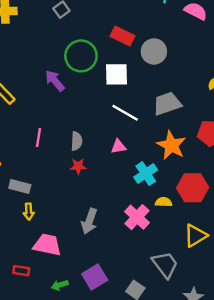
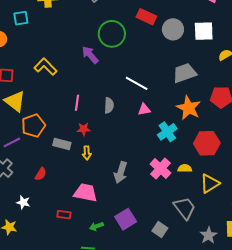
white square: (117, 74) -> (204, 31), moved
white line: (125, 113) -> (137, 83), moved
red star: (78, 166) -> (84, 129), moved
yellow semicircle: (164, 202) -> (185, 168), moved
yellow arrow: (29, 212) -> (87, 153), moved

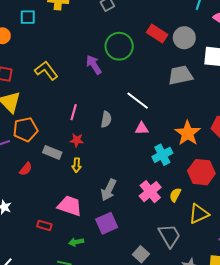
gray circle: (173, 29) -> (184, 38), moved
gray trapezoid: (185, 73) -> (180, 75), moved
yellow semicircle: (185, 168) -> (175, 195), turned -72
red semicircle: (41, 174) -> (26, 169), moved
purple square: (126, 219) -> (107, 223), moved

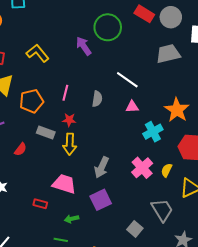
orange pentagon: (25, 129) -> (32, 101), moved
yellow arrow: (77, 165) -> (70, 144), size x1.5

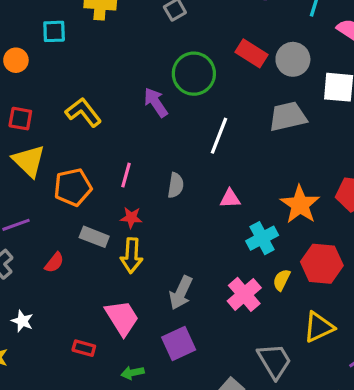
white line: (127, 80) -> (219, 136), moved, turned 75
yellow semicircle: (167, 170) -> (282, 280), moved
pink trapezoid: (64, 184) -> (122, 318), turned 40

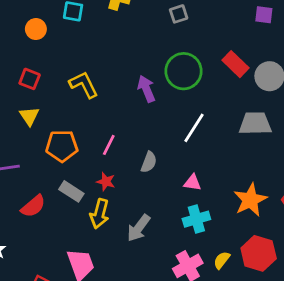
yellow triangle: (29, 161) -> (29, 116), size x0.7
cyan cross: (262, 238) -> (196, 219), moved
red semicircle: (54, 263) -> (33, 206), size x1.4
gray arrow: (181, 293) -> (139, 228), moved

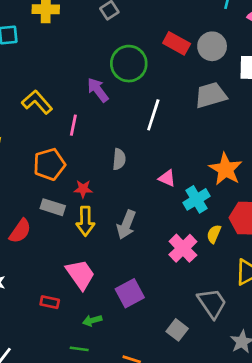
pink line: (109, 145) -> (73, 125), moved
orange pentagon: (62, 146) -> (49, 164), moved
pink triangle: (192, 183) -> (167, 178), moved, turned 30
cyan cross: (196, 219) -> (196, 199), moved

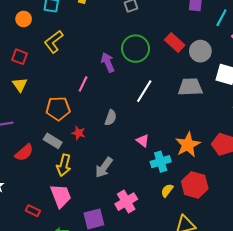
yellow L-shape: (37, 102) -> (54, 42), moved, turned -100
yellow arrow: (85, 221) -> (64, 165), moved
pink cross: (183, 248) -> (126, 202), moved

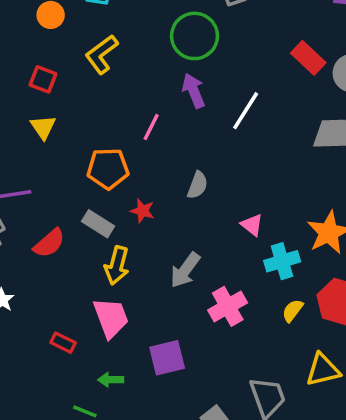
green circle: (136, 49) -> (195, 36), moved
white line: (144, 91) -> (246, 111), moved
pink cross: (126, 202) -> (228, 306), moved

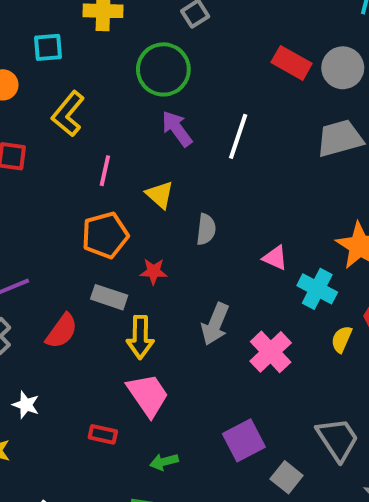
yellow triangle: (43, 127) -> (160, 195), moved
pink line: (151, 127) -> (105, 171), moved
cyan cross: (282, 261) -> (317, 289), turned -32
purple square: (167, 358) -> (244, 440), moved

